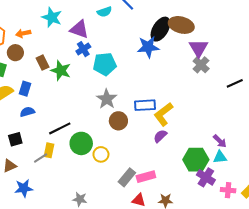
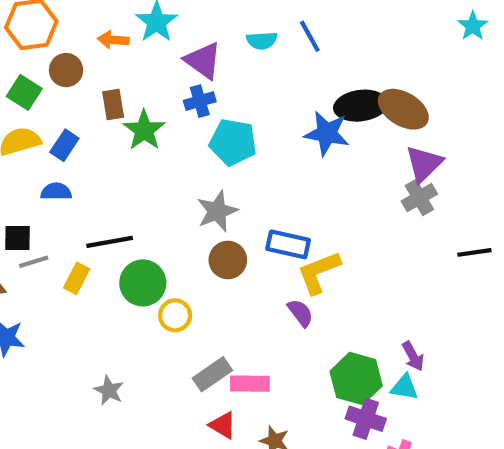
black ellipse: (160, 29) -> (361, 106), turned 35
orange arrow: (23, 33) -> (113, 40), moved
purple semicircle: (160, 136) -> (300, 313), turned 80
gray line: (41, 158) -> (34, 262), moved
purple cross: (206, 177) -> (366, 419), turned -30

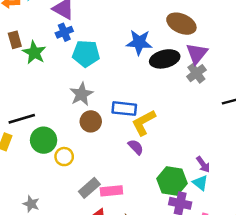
black ellipse: (361, 106) -> (165, 59), moved
cyan triangle: (405, 387) -> (200, 183), turned 35

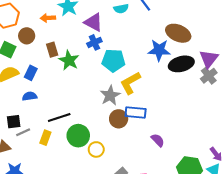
brown ellipse: (181, 24) -> (178, 33), moved
blue rectangle: (124, 109) -> (136, 113), moved
yellow L-shape: (144, 123) -> (130, 83), moved

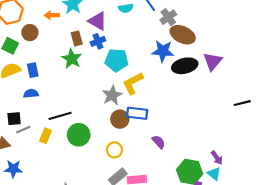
brown rectangle: (52, 50) -> (77, 38), moved
blue rectangle: (31, 73) -> (33, 70), turned -40
gray cross: (209, 76) -> (168, 17), moved
yellow circle: (96, 149) -> (114, 150), moved

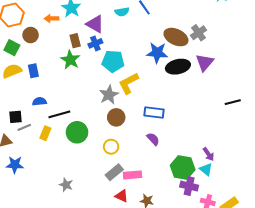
gray cross: (168, 17) -> (198, 33), moved
blue semicircle: (31, 94) -> (39, 101), moved
blue rectangle: (137, 113) -> (154, 113), moved

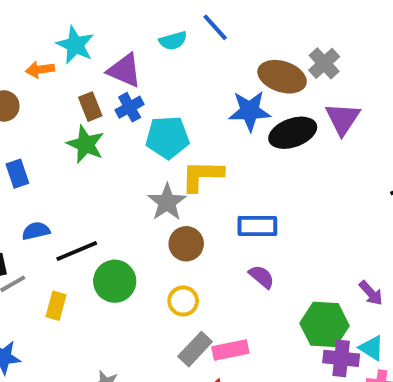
yellow L-shape: (129, 83) -> (202, 176), turned 35
yellow rectangle: (45, 133) -> (56, 306), moved
cyan triangle: (206, 169) -> (372, 348), moved

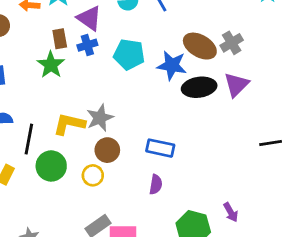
cyan pentagon: (167, 137) -> (129, 54), moved
yellow L-shape: (202, 176) -> (69, 124), moved
black line: (77, 251) -> (29, 139), turned -68
purple semicircle: (262, 277) -> (156, 185), turned 48
yellow circle: (183, 301) -> (93, 175), moved

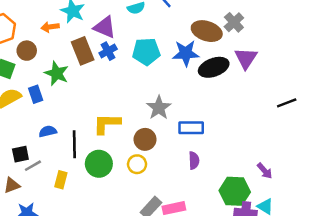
brown rectangle: (60, 39) -> (83, 51), size x1.5
green star: (51, 65) -> (57, 73), moved
gray star: (100, 118) -> (159, 108), moved

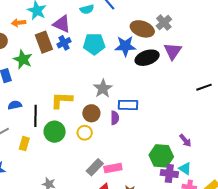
purple semicircle: (194, 161) -> (115, 118), moved

